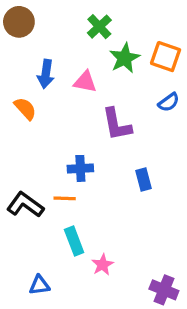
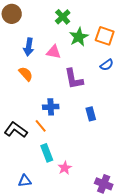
orange semicircle: (25, 109) -> (26, 74), moved
orange line: (65, 198) -> (41, 126), turned 48

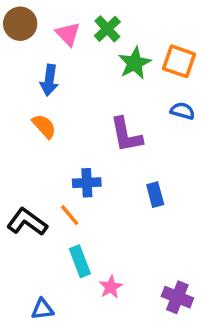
pink triangle: (54, 52) -> (68, 34), moved, turned 35
blue semicircle: (107, 65) -> (183, 111), turned -128
purple cross: (104, 184) -> (177, 297), moved

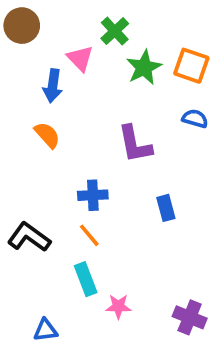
pink triangle: (68, 34) -> (80, 58), moved
orange line: (70, 215) -> (89, 235), moved
pink star: (111, 287) -> (118, 306), turned 30

